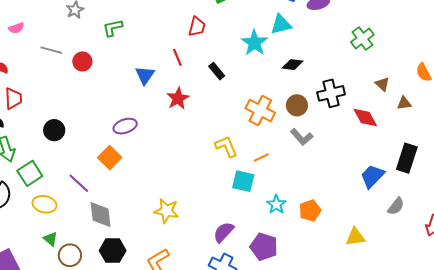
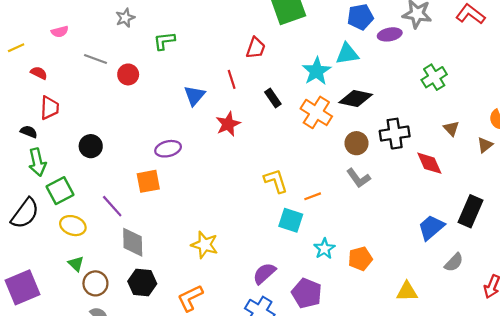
black diamond: (292, 65) -> (356, 99), size x1.4
brown triangle: (404, 103) -> (485, 145), moved, turned -35
orange cross: (260, 110) -> (316, 112), moved
orange square: (110, 158) -> (148, 181), turned 30

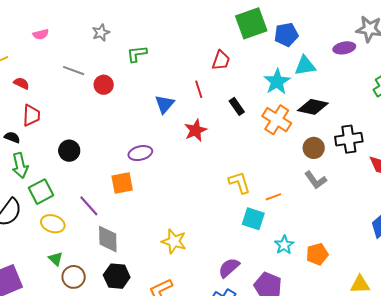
blue pentagon: (360, 17) -> (286, 35), moved
pink semicircle: (60, 32) -> (41, 34), moved

